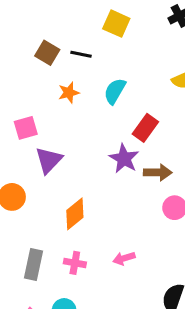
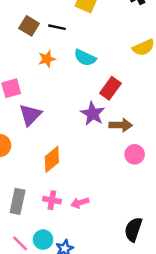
cyan semicircle: (115, 91) -> (85, 58), turned -95
pink arrow: (124, 258) -> (80, 203), moved

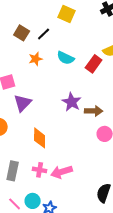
black line: (57, 27) -> (44, 34), turned -56
red rectangle: (110, 88) -> (94, 64), moved
orange diamond: (52, 159) -> (40, 138), turned -50
pink arrow: (80, 203) -> (62, 172), size x1.5

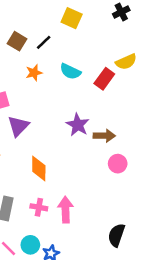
pink arrow: (62, 172) -> (66, 210), turned 105

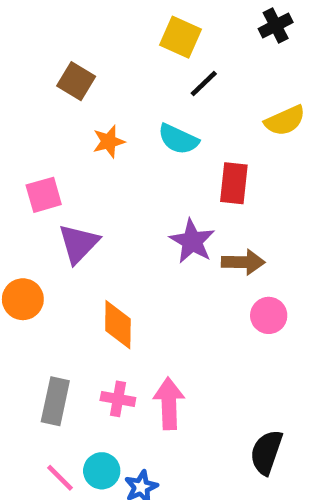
black line: (44, 42) -> (204, 83), moved
red rectangle: (104, 79) -> (234, 183), moved, turned -30

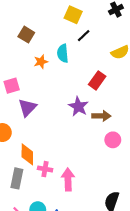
cyan semicircle: (178, 139) -> (63, 53), moved, turned 60
red rectangle: (234, 183) -> (97, 80), turned 30
orange diamond: (118, 325) -> (27, 154), moved
pink cross: (118, 399) -> (45, 169), moved

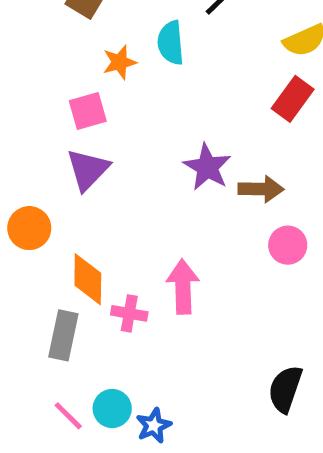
red rectangle: (97, 80) -> (293, 99), moved
pink square: (12, 86) -> (88, 111), moved
pink arrow: (68, 179) -> (183, 287), moved

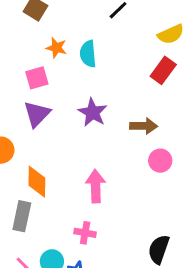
cyan semicircle: (171, 43) -> (88, 54), moved
orange star: (119, 62) -> (56, 48), turned 30
purple star: (207, 167) -> (93, 112), moved
pink cross: (129, 313) -> (85, 233), moved

